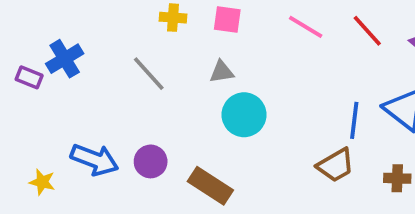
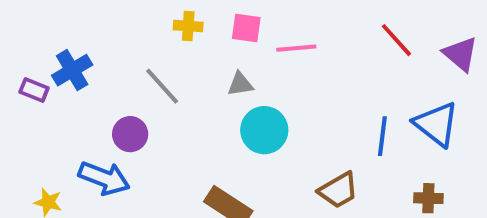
pink line: (306, 27) -> (296, 48), moved, turned -36
purple circle: (151, 161) -> (130, 134), moved
brown trapezoid: (336, 165) -> (338, 190), moved

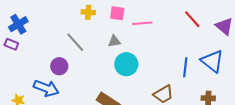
blue cross: (72, 70) -> (18, 24), moved

